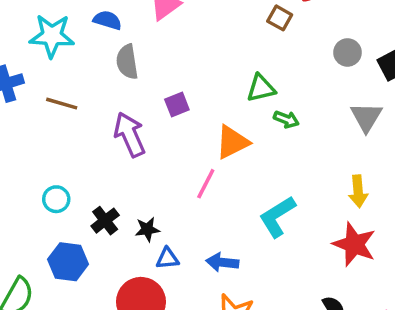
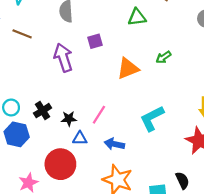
green triangle: (261, 88) -> (137, 17), moved
green arrow: (286, 119) -> (164, 57), turned 119
pink line: (206, 184) -> (99, 115), moved
cyan circle: (56, 199) -> (11, 108), moved

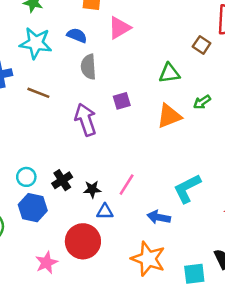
green arrow: (164, 57) -> (202, 102), moved
orange triangle: (128, 68) -> (169, 116), moved
blue arrow: (114, 144) -> (159, 217), moved

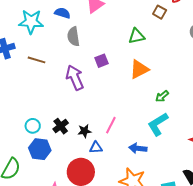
green arrow: (202, 102) -> (162, 96), moved

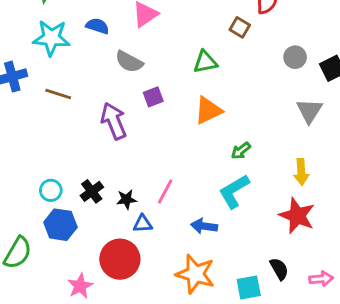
gray semicircle: (73, 36) -> (129, 62), moved, turned -54

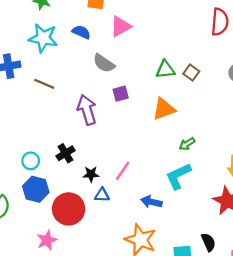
brown square: (240, 27) -> (191, 73), moved
black cross: (92, 191) -> (65, 153), moved
red circle: (120, 259) -> (69, 209), moved

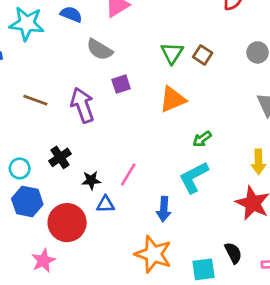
green triangle: (165, 70) -> (172, 53), turned -48
brown line: (44, 84) -> (35, 100), moved
blue arrow: (151, 202) -> (164, 209), turned -96

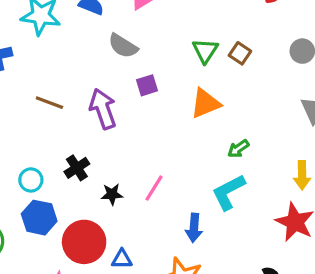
blue triangle: (105, 204) -> (122, 259), moved

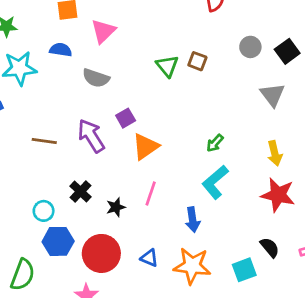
purple square: (147, 85) -> (126, 118), moved
orange triangle: (205, 103) -> (145, 147), moved
blue triangle: (122, 259) -> (149, 258), moved, turned 36

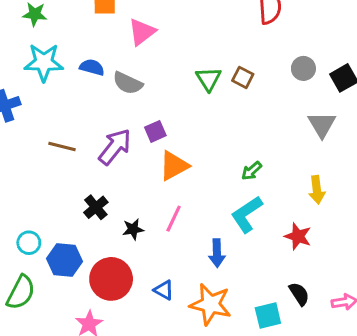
blue semicircle: (61, 50) -> (92, 67), moved
purple arrow: (91, 136) -> (115, 147), turned 64
red star: (278, 195) -> (298, 236), moved, size x0.7
cyan circle: (44, 211) -> (29, 243), moved

